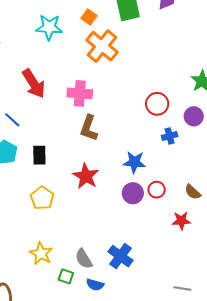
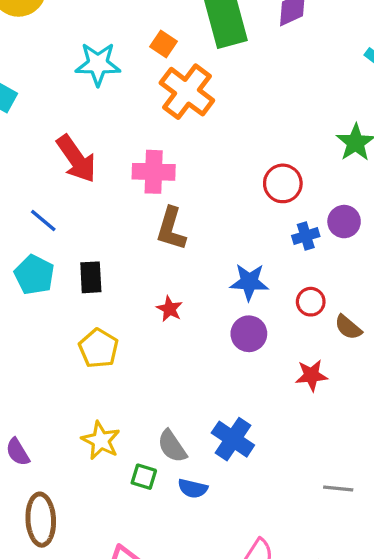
purple circle: (194, 116) -> (344, 222), moved
red star: (86, 176) -> (170, 309), size x0.6
red circle: (157, 190) -> (311, 302), moved
red star: (181, 221) -> (311, 375), moved

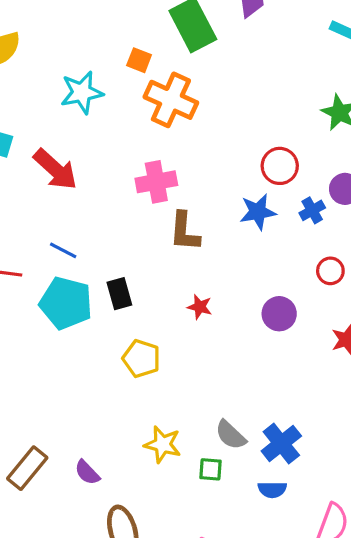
red arrow: (76, 159) -> (55, 169), moved
cyan pentagon: (34, 275) -> (66, 303), size x1.4
blue star: (249, 282) -> (258, 212), moved
blue cross: (233, 439) -> (281, 444), moved, turned 30
blue semicircle: (193, 488) -> (272, 490), moved

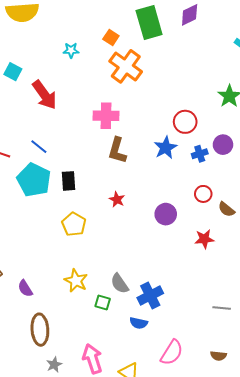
cyan star: (82, 92) -> (71, 50), size x0.6
blue star: (258, 212) -> (165, 148), turned -30

